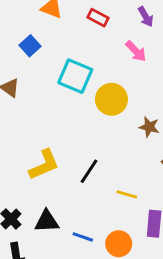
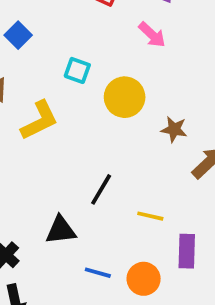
cyan square: (75, 76) -> (77, 70), size x0.6
yellow L-shape: (44, 165) -> (39, 120), moved
black triangle: (47, 221) -> (61, 230), moved

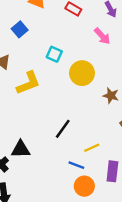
yellow line: (150, 216) -> (92, 148), turned -42
black triangle: (61, 230) -> (21, 149), moved
blue line: (98, 273) -> (76, 165), moved

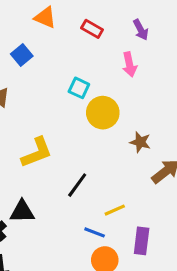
pink arrow: (102, 36) -> (129, 64), turned 30
cyan square: (54, 54) -> (79, 88), moved
yellow L-shape: (28, 83) -> (37, 152), moved

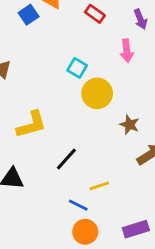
blue square: (22, 55) -> (29, 15), moved
purple rectangle: (142, 241) -> (136, 229), moved, turned 60

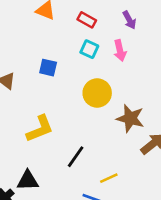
blue square: (29, 15) -> (48, 68), moved, turned -36
cyan square: (77, 68) -> (89, 49), moved
brown star: (130, 125) -> (130, 118), size x1.5

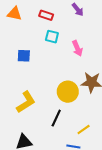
pink arrow: (120, 51) -> (77, 48), moved
yellow circle: (97, 93) -> (68, 92), moved

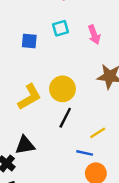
cyan square: (52, 37) -> (60, 28), moved, turned -32
yellow circle: (68, 92) -> (62, 89), moved

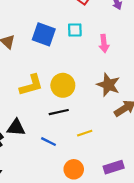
blue square: (29, 41) -> (44, 34), size x1.5
black line: (65, 118) -> (59, 112), turned 36
blue line: (85, 153) -> (49, 142), moved

